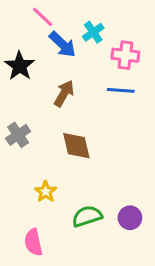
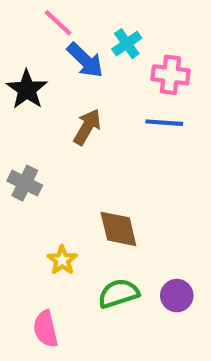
gray cross: (18, 135) -> (25, 183), turned -30
brown diamond: (76, 146) -> (118, 229), moved

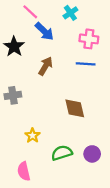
cyan cross: (127, 44) -> (70, 13), moved
gray cross: (25, 183) -> (13, 95), turned -35
brown diamond: (118, 229) -> (75, 108), moved

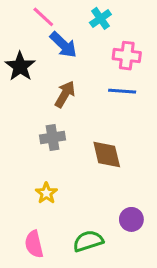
gray cross: (13, 95) -> (53, 137), moved
green semicircle: (62, 153) -> (88, 241), moved

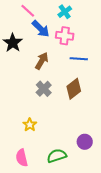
pink cross: (127, 56) -> (65, 36), moved
gray cross: (53, 137) -> (44, 89), moved, turned -35
brown diamond: (107, 154) -> (74, 89), moved, turned 65

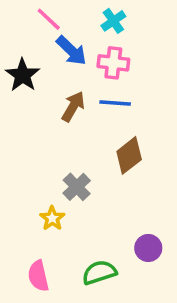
blue line: (79, 59) -> (115, 103), moved
gray cross: (44, 89) -> (77, 187), moved

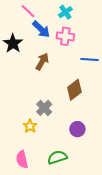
blue line: (115, 103) -> (90, 60), moved
purple circle: (148, 248) -> (77, 129), moved

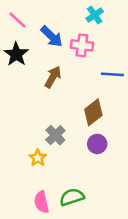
pink line: (28, 11) -> (17, 20), moved
cyan cross: (65, 12) -> (95, 15), moved
purple circle: (77, 129) -> (97, 144), moved
pink semicircle: (22, 159) -> (42, 202), moved

